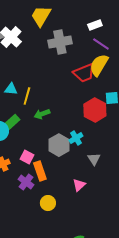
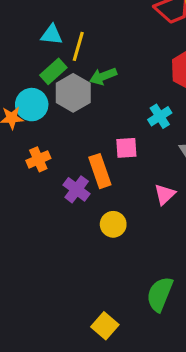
green rectangle: (12, 122) -> (53, 71), moved
gray hexagon: (59, 145) -> (73, 93), moved
pink square: (27, 157) -> (126, 148), moved, turned -32

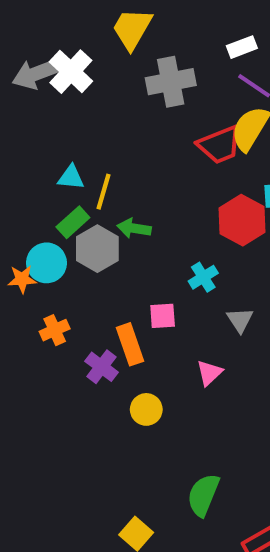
green arrow: (103, 76) -> (134, 228), turned 30

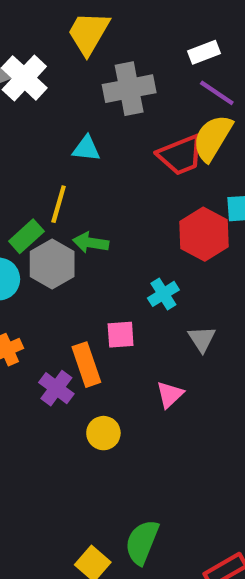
cyan triangle: (71, 177) -> (86, 149), moved
green semicircle: (203, 495) -> (142, 542), moved

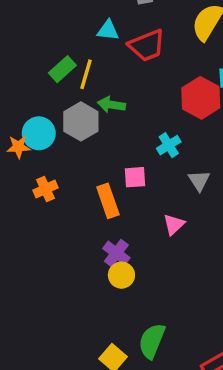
red trapezoid: (180, 155) -> (147, 46), moved
green rectangle: (26, 236) -> (62, 69), moved
purple cross: (56, 388) -> (116, 253), moved
yellow circle: (103, 433) -> (121, 275), moved

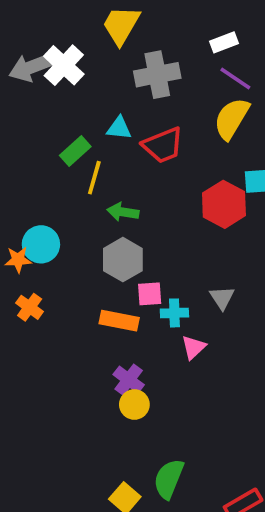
green rectangle: (62, 69) -> (75, 151), moved
gray hexagon: (81, 121) -> (123, 260), moved
cyan cross: (169, 145) -> (174, 313), moved, turned 30
orange cross: (45, 189) -> (30, 307), moved, turned -30
orange rectangle: (108, 201) -> (119, 321), turned -60

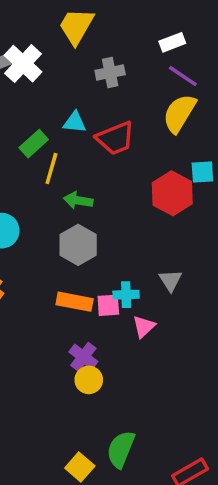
gray cross: (157, 75) -> (110, 72), size x0.7
pink square: (150, 294) -> (108, 305), moved

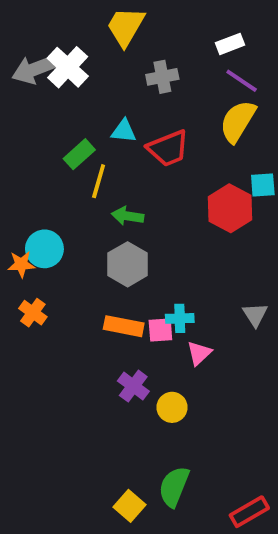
gray triangle: (170, 280) -> (255, 315), moved
yellow circle: (89, 380) -> (172, 407), moved

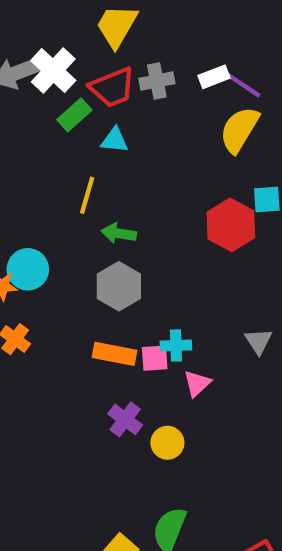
white rectangle: (230, 44) -> (214, 77), moved
red trapezoid: (168, 148) -> (112, 87), moved
green rectangle: (79, 154) -> (74, 115), moved

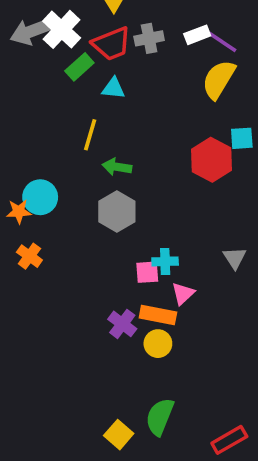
orange rectangle: (115, 354) -> (158, 315), moved

